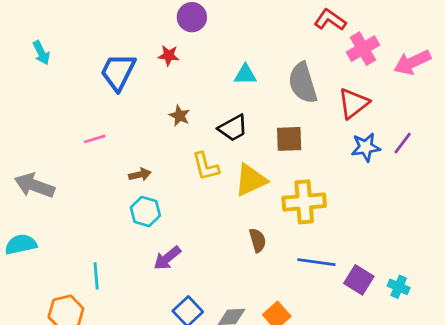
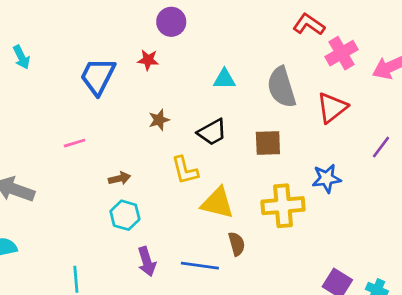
brown star: (180, 116) -> (159, 120), turned 30
blue star: (366, 147) -> (327, 178), moved
yellow triangle: (251, 180) -> (218, 203), moved, turned 39
purple arrow: (167, 258) -> (147, 262), turned -68
blue line: (316, 262) -> (200, 266), moved

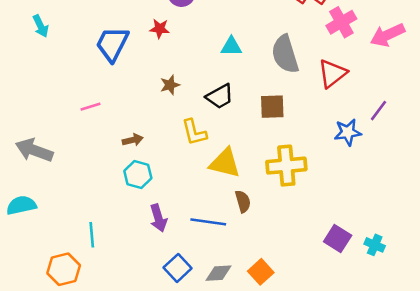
blue star: (327, 178) -> (348, 132), moved

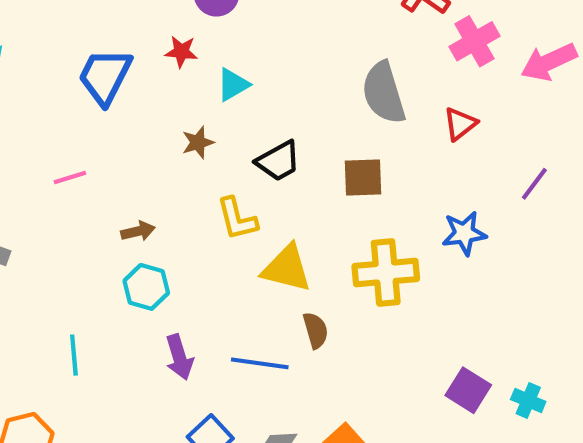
cyan triangle: (231, 47) -> (233, 85), moved, turned -30
red triangle: (332, 73) -> (460, 124), size x0.7
blue star: (348, 132) -> (464, 233), moved
cyan line: (92, 235) -> (74, 355), moved

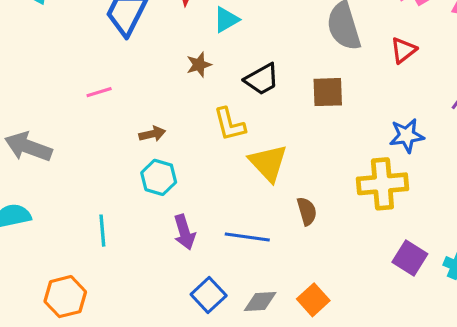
yellow triangle: (287, 268) -> (268, 163), turned 33
yellow cross: (386, 272) -> (382, 184), moved
brown semicircle: (316, 330) -> (307, 211), moved

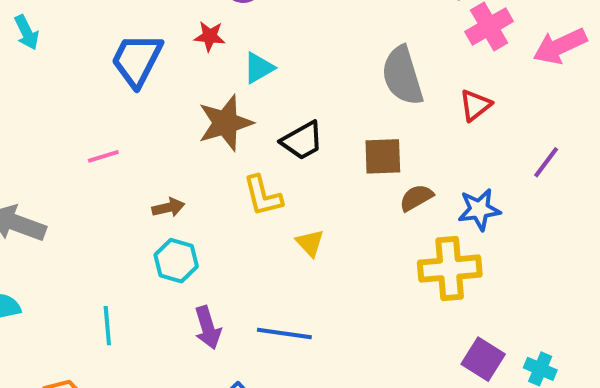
brown star: (199, 65) -> (225, 123), size x1.8
yellow triangle: (268, 163) -> (310, 243), size x0.6
brown semicircle: (307, 211) -> (416, 198), moved, turned -104

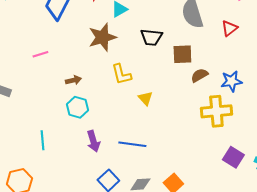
black trapezoid: (302, 141) -> (151, 37), moved, turned 35

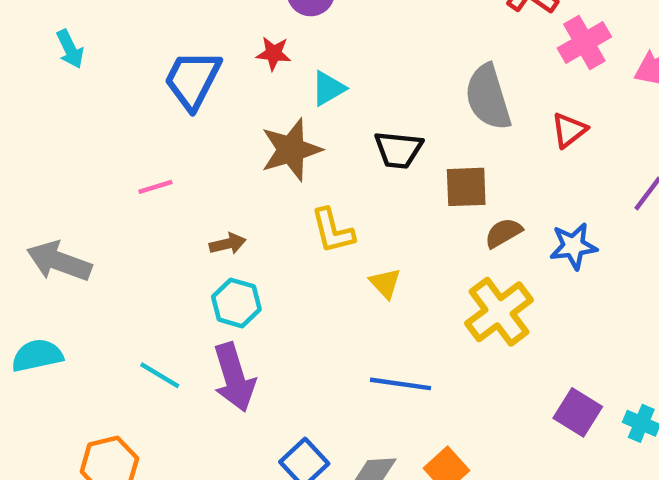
yellow cross: (216, 111) -> (499, 312), moved, turned -32
cyan line: (42, 140) -> (160, 375), turned -54
purple arrow: (93, 141) -> (234, 377), moved, size x1.4
blue line: (132, 144) -> (401, 384), moved

